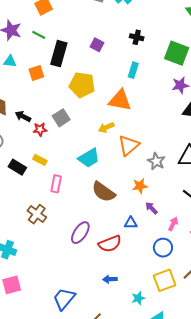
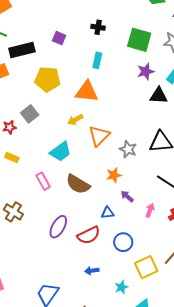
black rectangle: (59, 54) -> (22, 50), turned 65
pink rectangle: (56, 184) -> (43, 181), moved, turned -36
blue circle: (163, 248) -> (123, 242), moved

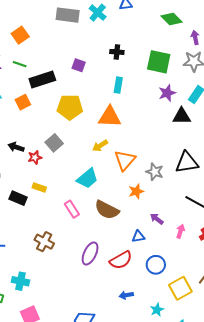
orange star: (114, 175) -> (136, 191), moved

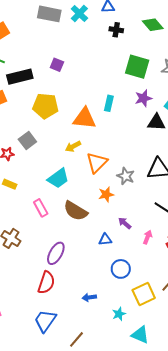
black cross: (117, 52) -> (116, 30), moved
cyan rectangle: (118, 85) -> (109, 103), moved
red semicircle: (121, 260) -> (46, 283), moved, turned -45

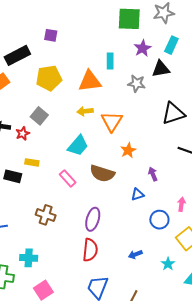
yellow arrow: (73, 146) -> (85, 111), turned 35
gray star: (126, 176) -> (137, 83), moved
purple arrow: (125, 223) -> (153, 174), turned 40
pink arrow: (148, 237) -> (182, 204), moved

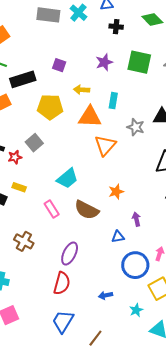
purple star: (143, 48) -> (104, 62), moved
yellow arrow: (85, 111) -> (82, 90), moved
orange triangle: (112, 121) -> (105, 145), moved
blue circle: (159, 220) -> (135, 265), size x1.4

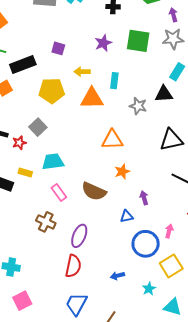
orange triangle: (105, 145) -> (112, 140), moved, turned 50
cyan trapezoid: (67, 178) -> (53, 162), moved, turned -145
brown cross: (24, 241) -> (46, 222), moved

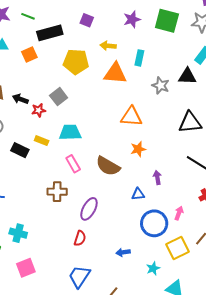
brown cross: (46, 222) -> (57, 192), turned -30
red semicircle: (73, 266) -> (80, 238), size x0.7

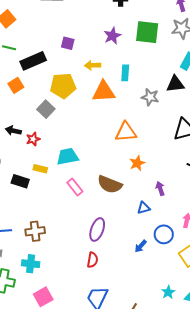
gray square: (59, 97) -> (46, 109), moved
brown cross: (57, 192) -> (35, 231), moved
blue circle: (154, 223) -> (164, 234), size x0.7
blue arrow: (123, 252) -> (141, 246), moved, turned -32
cyan star: (153, 268) -> (168, 292), moved

